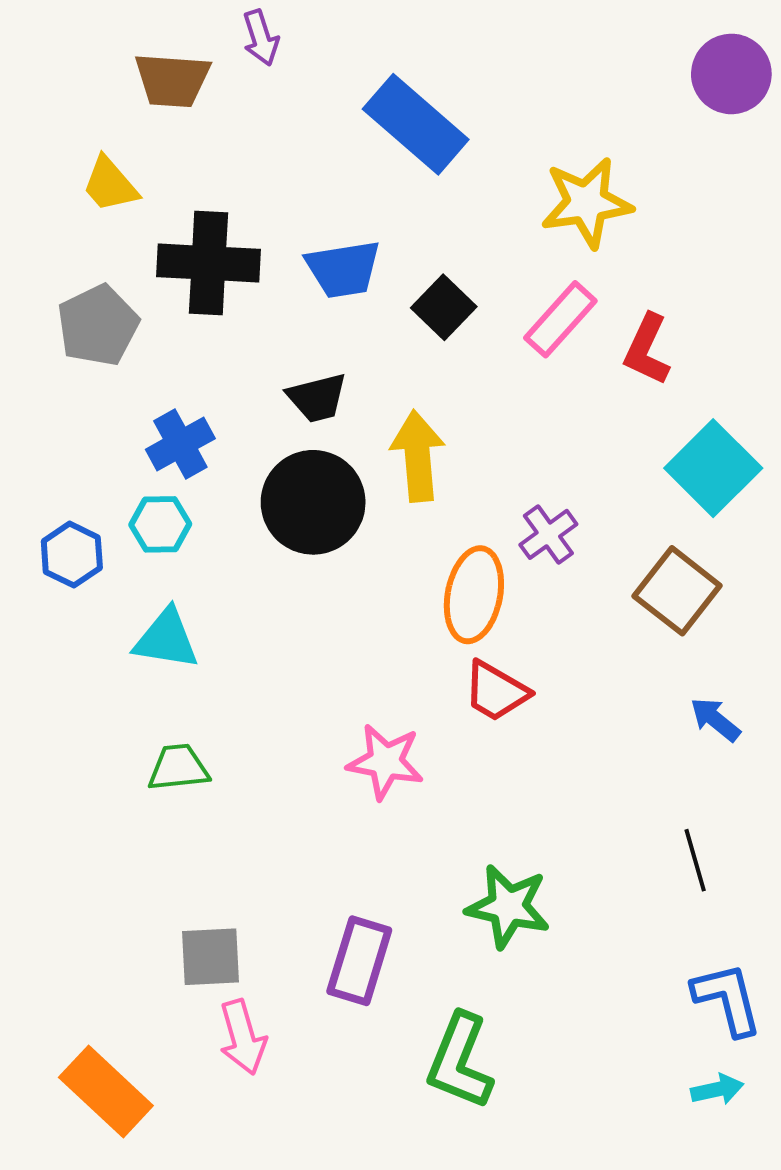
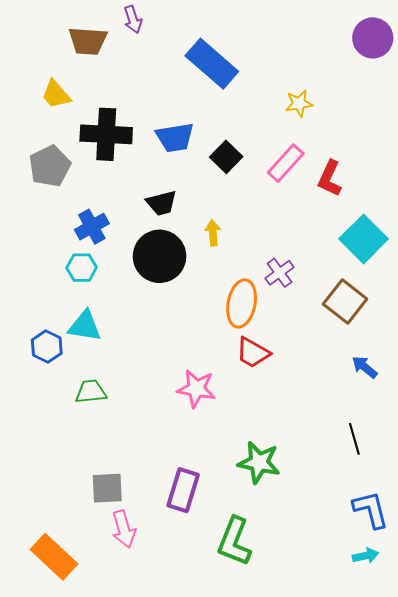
yellow star: (587, 203) -> (299, 104), size x0.6
yellow arrow: (418, 456) -> (213, 233), size x0.6
blue hexagon: (72, 555) -> (47, 347), moved

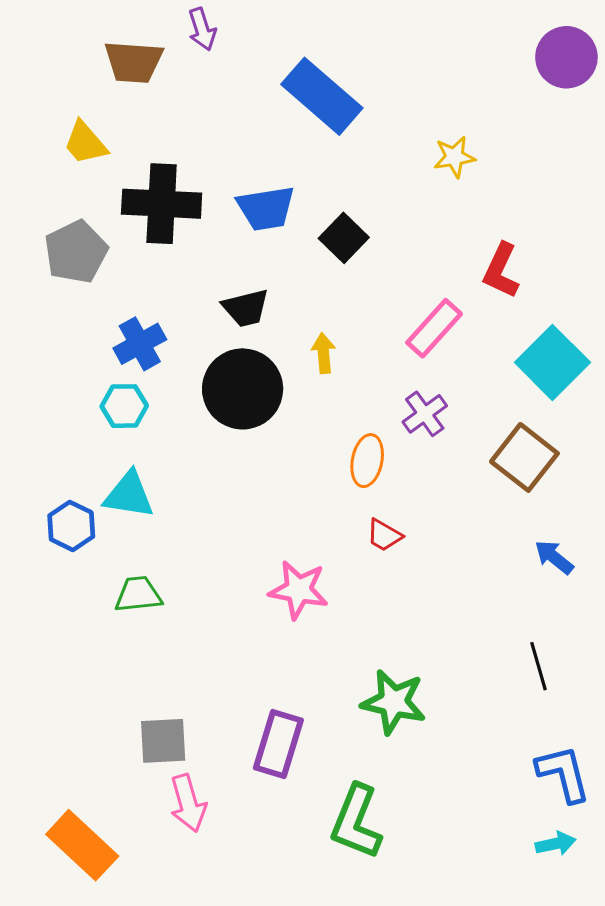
pink rectangle: (286, 163) -> (434, 328), moved
orange ellipse: (242, 303) -> (367, 461), size x0.7
red trapezoid: (253, 353) -> (384, 535), size x0.7

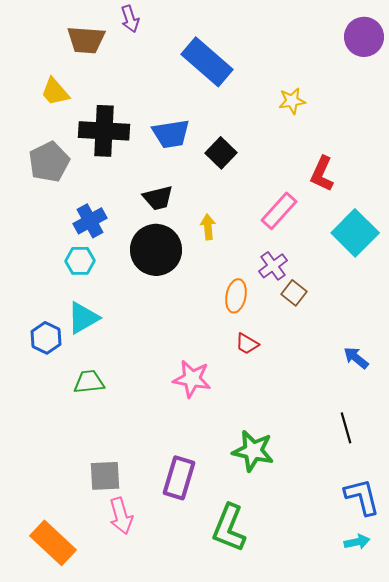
brown square: (524, 457) -> (294, 293), moved, size x0.6
cyan triangle: (129, 495) -> (83, 318), turned -39

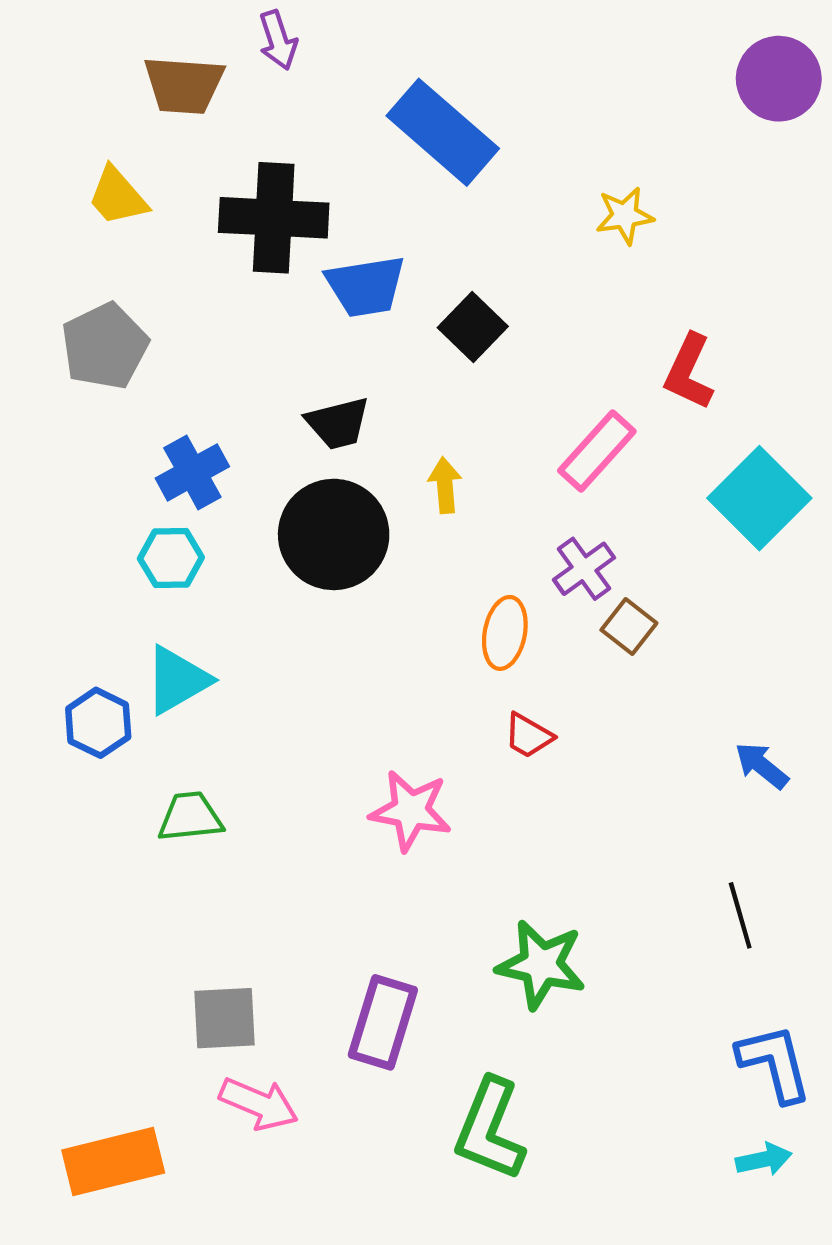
black cross: (104, 131) -> (274, 218), moved
pink arrow: (121, 516) -> (259, 1104), turned -51
orange rectangle: (53, 543) -> (113, 1162), turned -57

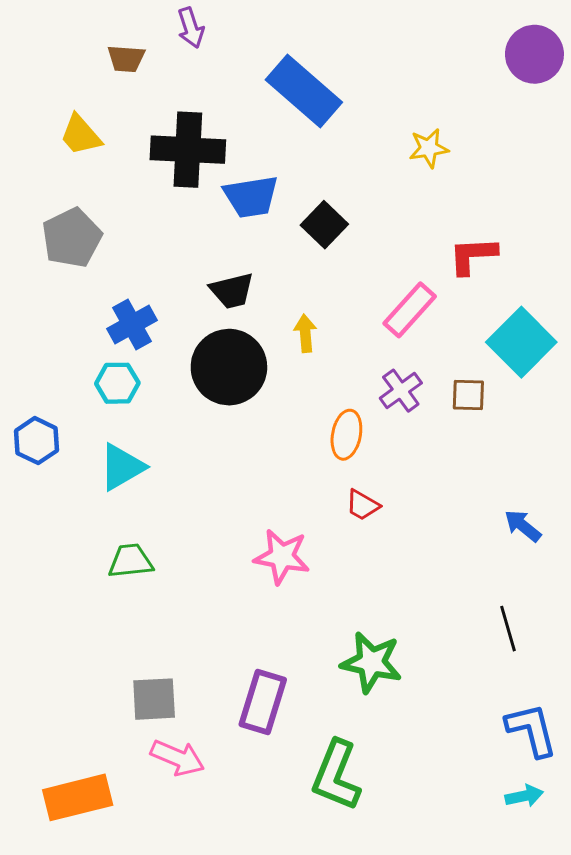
brown trapezoid: (184, 85) -> (126, 59), size x0.7
red L-shape: (689, 372) -> (473, 255), turned 62
brown square: (629, 627) -> (468, 395), moved, turned -36
blue hexagon: (98, 723) -> (37, 441), moved

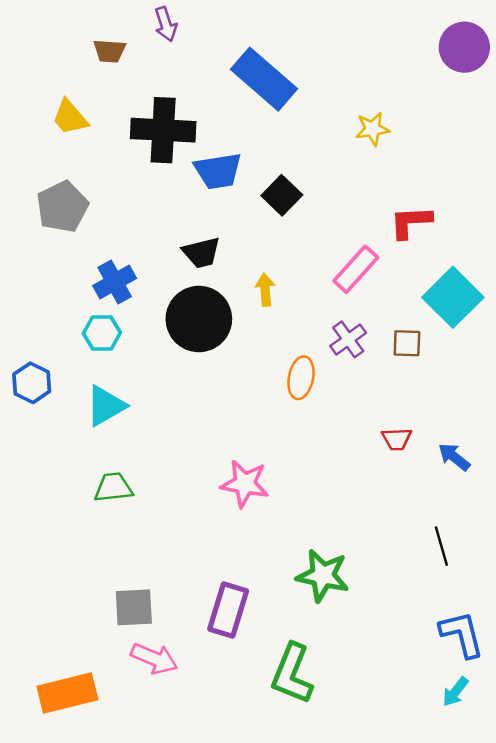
red trapezoid: (363, 505) -> (397, 439), moved, turned -32
cyan arrow: (524, 796) -> (455, 692), turned 140

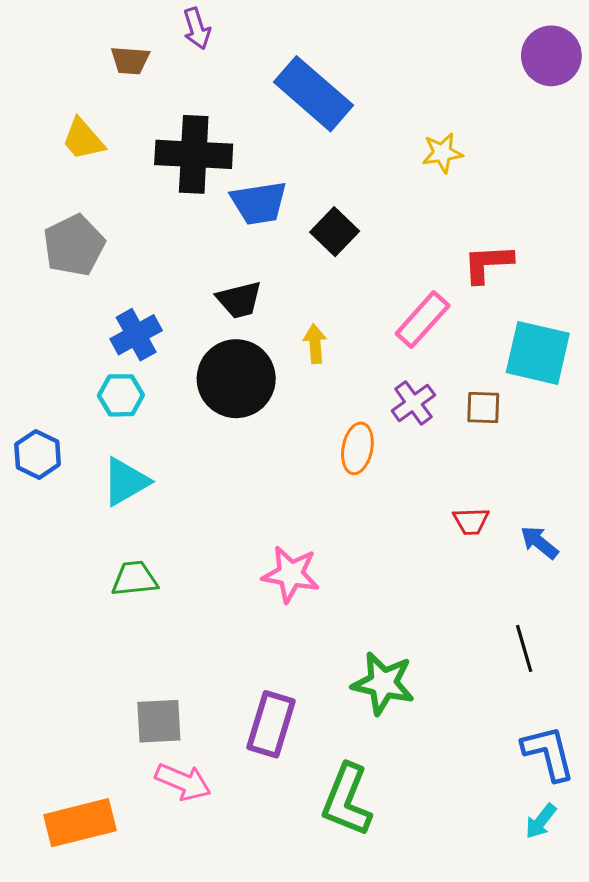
cyan square: (453, 297) -> (538, 353), turned -32

